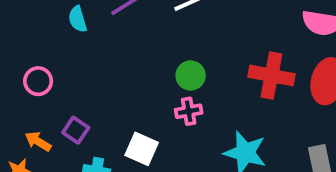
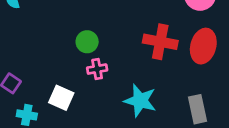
green circle: (191, 75) -> (87, 42), moved

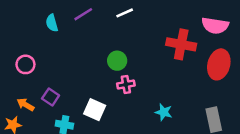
red cross: (160, 42) -> (181, 44), moved
cyan star: (140, 101) -> (164, 112), size x0.6

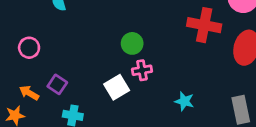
white square: (95, 110) -> (117, 87), moved, turned 35

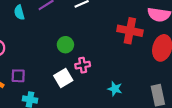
green circle: (132, 43) -> (65, 45), moved
purple square: (57, 84) -> (18, 76), turned -32

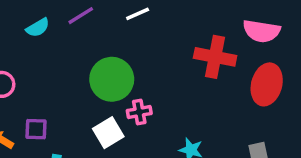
cyan semicircle: (19, 12) -> (38, 28), turned -104
green circle: (65, 45) -> (112, 79), size x1.6

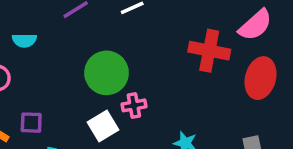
cyan semicircle: (38, 28) -> (24, 40), moved, turned 30
pink semicircle: (262, 31) -> (255, 25), turned -51

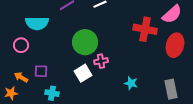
cyan semicircle: (24, 40) -> (37, 23), size x1.6

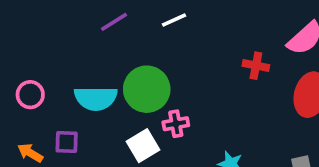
cyan semicircle: (37, 23) -> (96, 98), moved
red cross: (145, 29) -> (256, 66), size x0.6

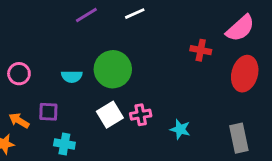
cyan semicircle: (96, 98) -> (72, 77), size x0.6
pink cross: (176, 124) -> (141, 115), moved

